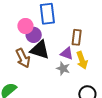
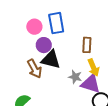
pink circle: (25, 26) -> (34, 27), moved
purple triangle: (67, 53) -> (91, 84), moved, size x1.5

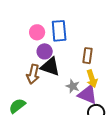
brown arrow: (34, 69) -> (33, 74), turned 36

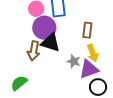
purple circle: (45, 51) -> (44, 28), size x1.5
purple triangle: (88, 95) -> (89, 69), turned -40

